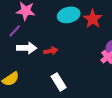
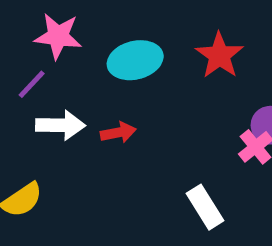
cyan ellipse: (69, 15) -> (135, 60), moved
white rectangle: (59, 82) -> (205, 207), moved

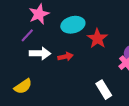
pink star: (58, 36) -> (39, 14), turned -30
red star: (219, 55) -> (97, 39), moved

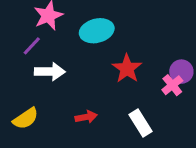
red star: (97, 39) -> (127, 69), moved
red arrow: (65, 57) -> (86, 117), moved

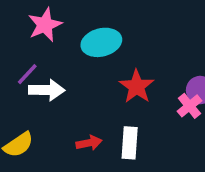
purple line: (32, 46) -> (27, 74), moved
white rectangle: (141, 123) -> (130, 143), moved, turned 36

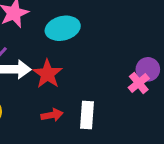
red star: (137, 86) -> (47, 74), moved

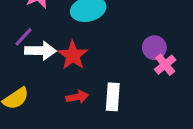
purple circle: (148, 69) -> (154, 48), moved

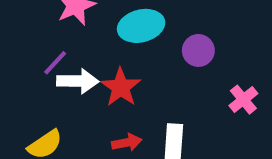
purple circle: (154, 48) -> (198, 50), moved

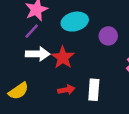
purple line: (55, 63) -> (32, 31), moved

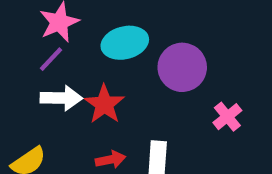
purple circle: (108, 36) -> (182, 67), size x1.5

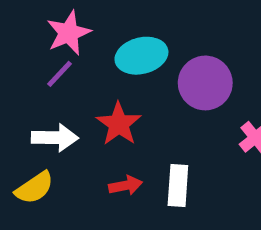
white arrow: (61, 98) -> (55, 138), moved

